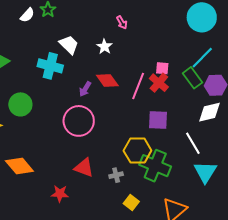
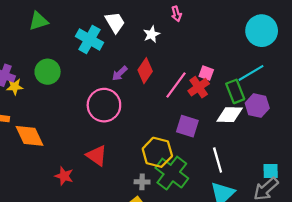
red diamond: (107, 80) -> (145, 71), turned 55
white diamond: (210, 112) -> (230, 115), moved
gray cross: (116, 175) -> (142, 182), moved

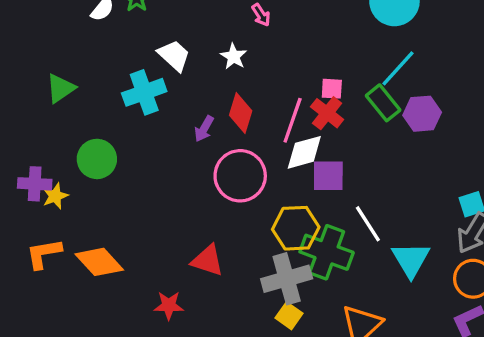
cyan cross: (89, 39) -> (144, 92), turned -32
pink circle: (104, 105) -> (240, 176), moved
white diamond: (230, 115) -> (304, 152), moved
white line: (218, 160) -> (368, 224), moved
gray cross: (142, 182) -> (287, 279), size x2.0

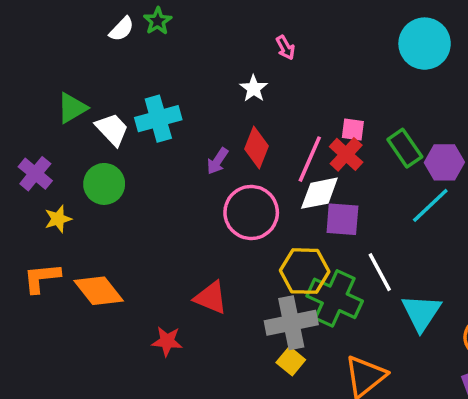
white trapezoid: (174, 55) -> (112, 129), moved
cyan line: (398, 68) -> (430, 205), moved
purple cross: (35, 184) -> (35, 174), moved, turned 32

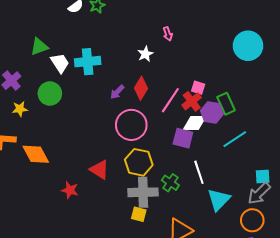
purple hexagon: (444, 162) -> (212, 112), moved
white diamond: (319, 193) -> (195, 123), moved
yellow hexagon: (305, 271) -> (139, 162), moved
green cross: (335, 298) -> (170, 183), size x0.6
yellow square: (291, 361) -> (139, 214), turned -35

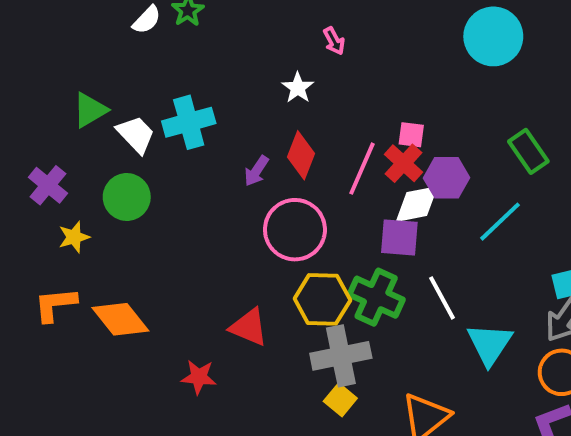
green rectangle: (226, 104) -> (528, 151), moved
green cross: (170, 183) -> (376, 297), moved, size x1.5
yellow square: (139, 214) -> (340, 400), turned 35

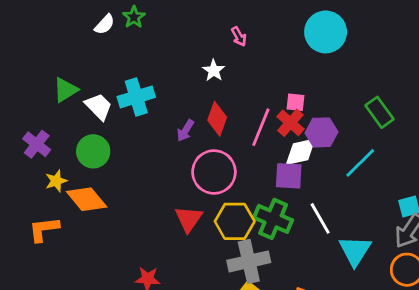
cyan circle: (493, 36) -> (326, 32), moved
orange diamond: (120, 319) -> (87, 199), moved
red triangle: (249, 327) -> (189, 219), moved, turned 44

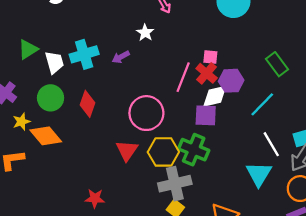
white trapezoid: (99, 106) -> (54, 62), turned 30
red diamond: (217, 119) -> (87, 104), moved
purple arrow: (185, 131) -> (121, 57), moved, turned 30
white line: (320, 218) -> (271, 144), moved

